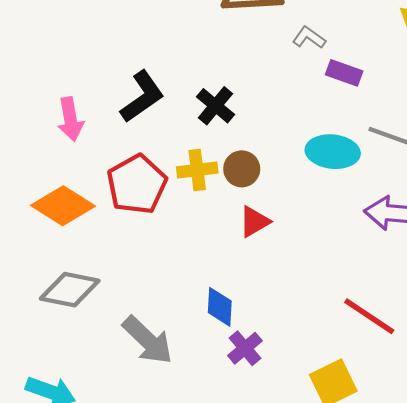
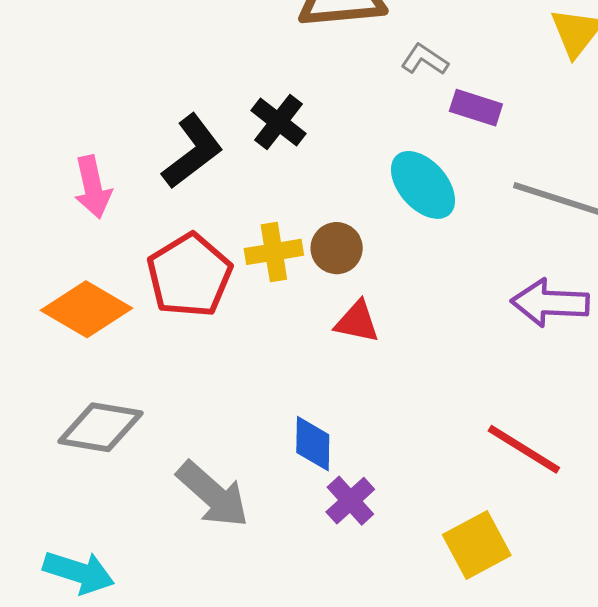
black cross: (216, 106) -> (279, 122), moved
cyan ellipse: (333, 152) -> (423, 185), moved, turned 45
red triangle: (254, 222) -> (357, 322), turned 44

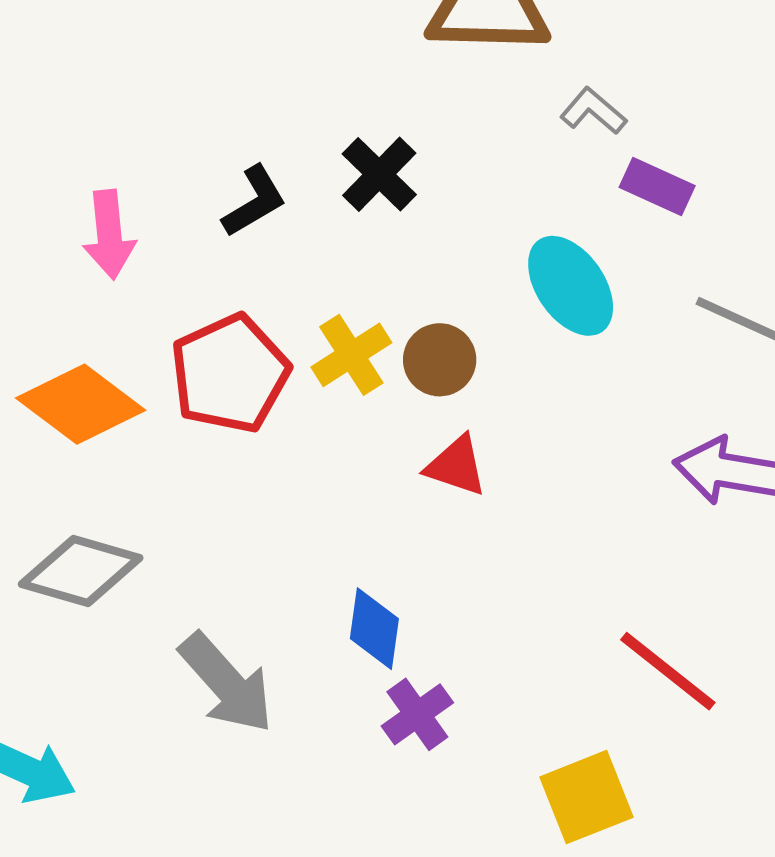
black L-shape: (193, 152) -> (254, 201), size x0.7
yellow cross: (274, 252) -> (351, 355), turned -30

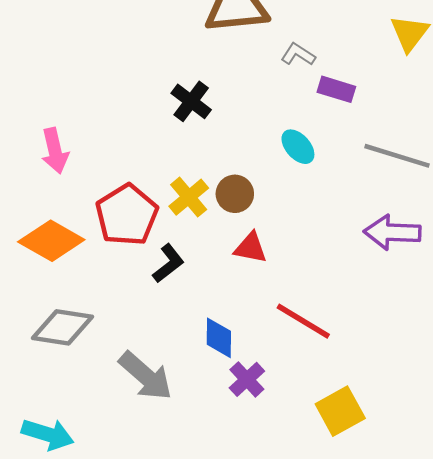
black L-shape: (254, 201) -> (168, 263), moved
cyan ellipse: (571, 286) -> (298, 147), size x0.7
red line: (668, 671) -> (303, 321), moved

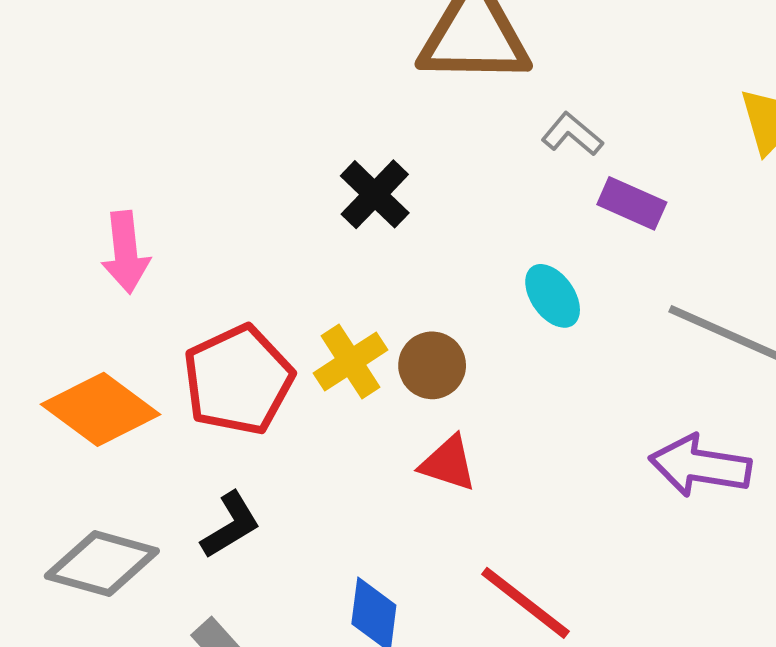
black L-shape: (168, 263) -> (231, 525), moved

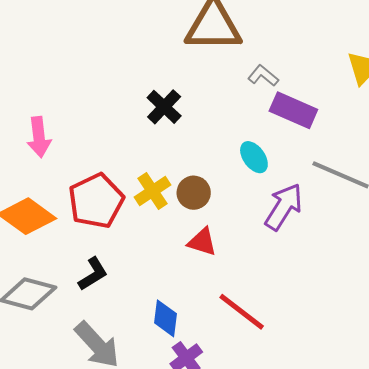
purple rectangle: (632, 203) -> (293, 110), size x1.4
purple arrow: (700, 466) -> (284, 207), moved, turned 114

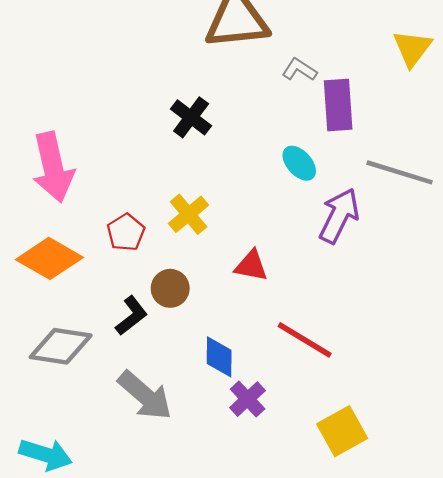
purple rectangle: (293, 110) -> (338, 105), turned 69
pink arrow: (39, 137) -> (53, 167), size x1.5
brown circle: (194, 193) -> (170, 288), moved
red pentagon: (96, 201) -> (126, 232), size x0.6

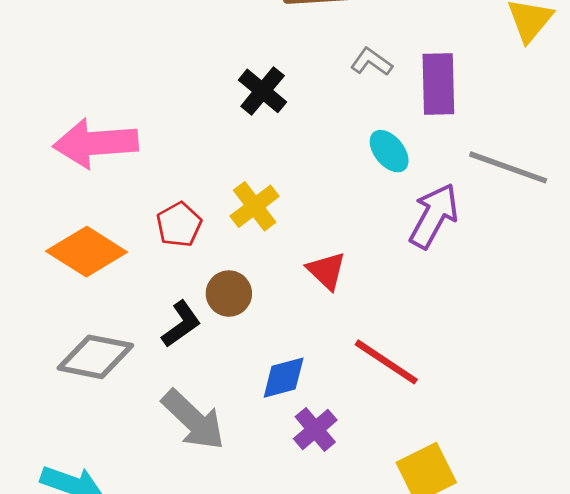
gray L-shape: (299, 70) -> (371, 62), moved
pink arrow: (53, 167) -> (96, 143), turned 96
red triangle: (251, 266) -> (327, 271), turned 30
blue diamond: (219, 357) -> (284, 378), turned 72

